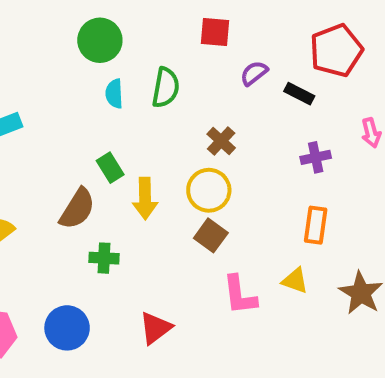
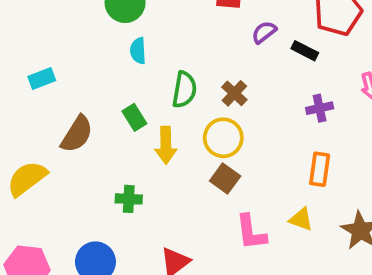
green semicircle: (166, 88) -> (184, 90), moved
brown semicircle: (77, 209) -> (77, 134), moved

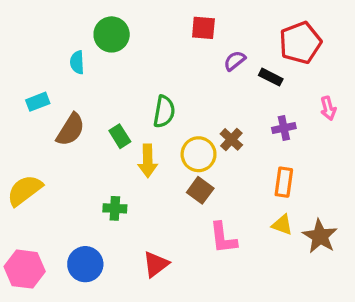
cyan semicircle: (138, 51) -> (77, 62), moved
brown cross: (234, 93) -> (231, 139), moved
brown semicircle: (77, 134) -> (71, 130), moved
yellow triangle: (301, 219) -> (282, 225), moved

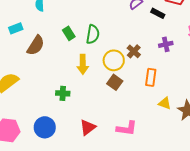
green rectangle: (120, 136) -> (69, 33), moved
orange rectangle: (284, 182) -> (151, 77), moved
pink L-shape: (223, 238) -> (127, 128), moved, turned -75

